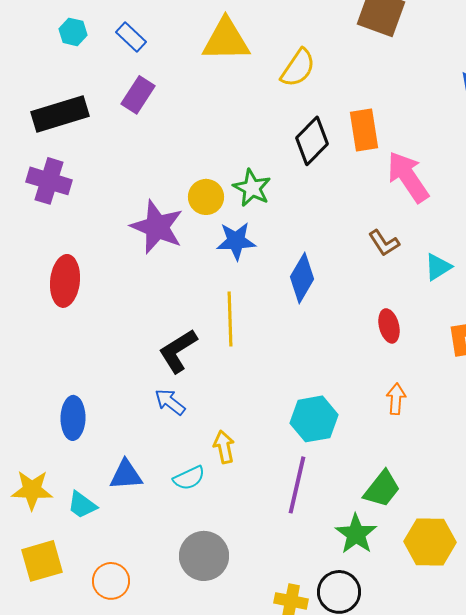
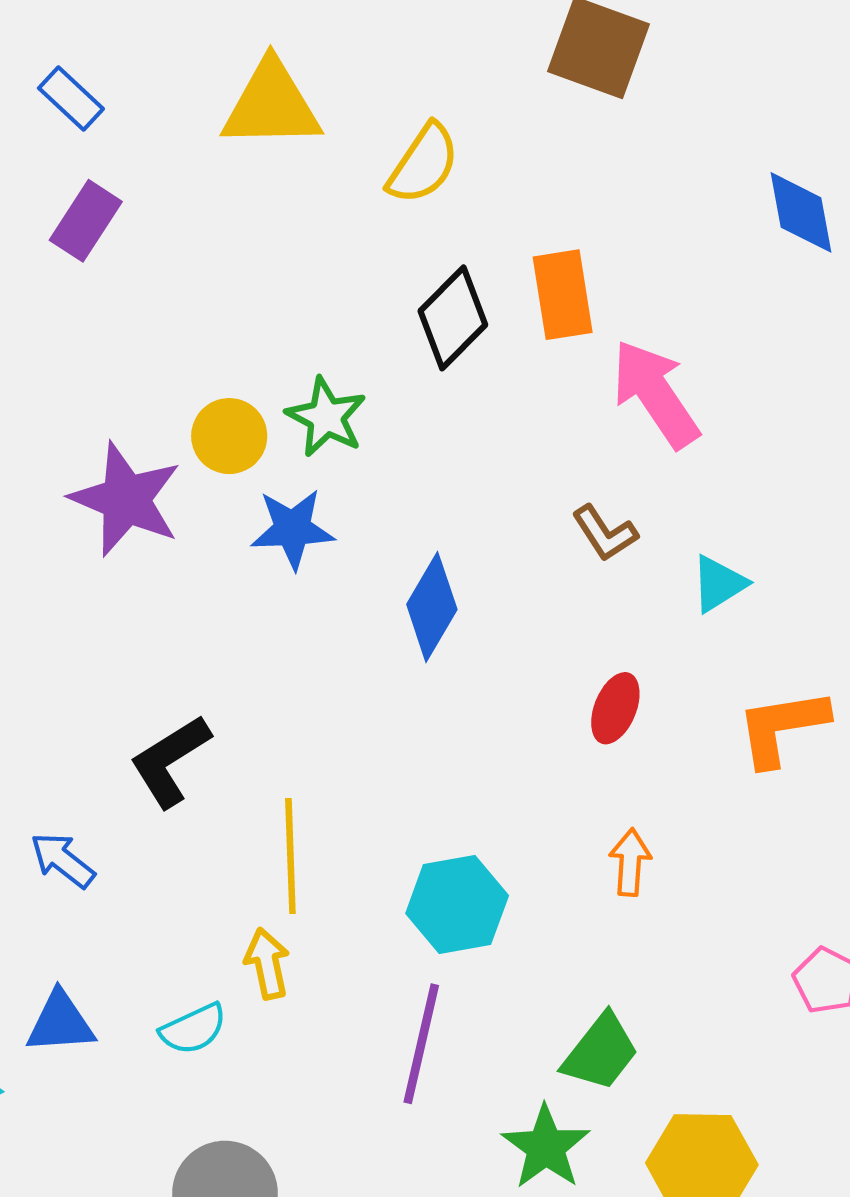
yellow line: (230, 319) -> (290, 856), moved
red ellipse: (389, 326) -> (615, 708), turned 36
blue arrow: (170, 402) -> (63, 860), moved

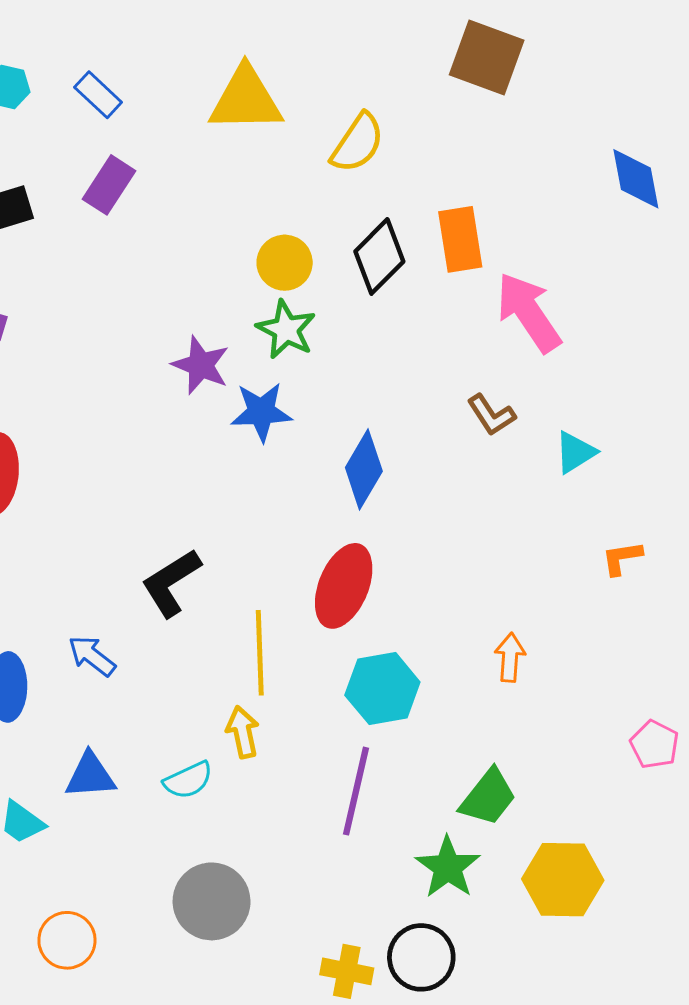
yellow circle: (229, 436) -> (285, 263), moved
purple star: (126, 499) -> (201, 365), moved, size x0.7
red ellipse: (615, 708) -> (344, 586), moved, size x1.6
orange L-shape: (782, 727) -> (622, 558), size x0.6

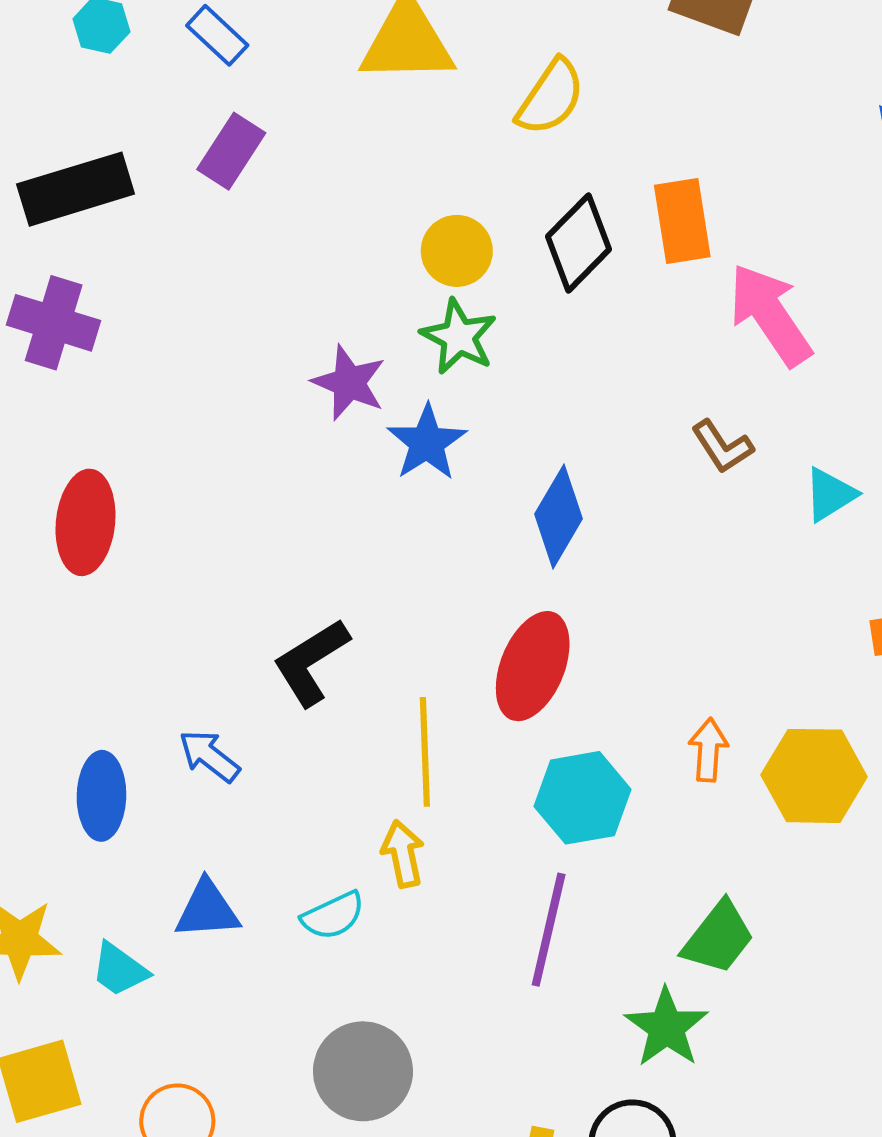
blue star: (261, 412) -> (427, 443), turned -30
orange arrow: (510, 657) -> (708, 750), moved
yellow hexagon: (563, 880) -> (814, 776), moved

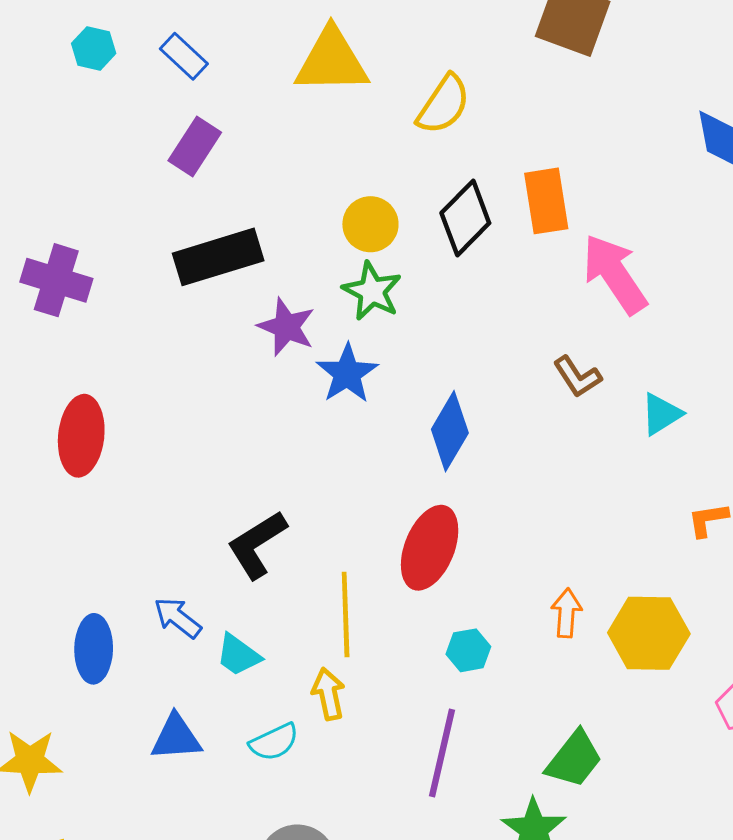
black rectangle: (76, 189) -> (218, 257), moved
cyan hexagon: (583, 798) -> (468, 650), size x0.6
cyan trapezoid: (119, 970) -> (238, 655), moved

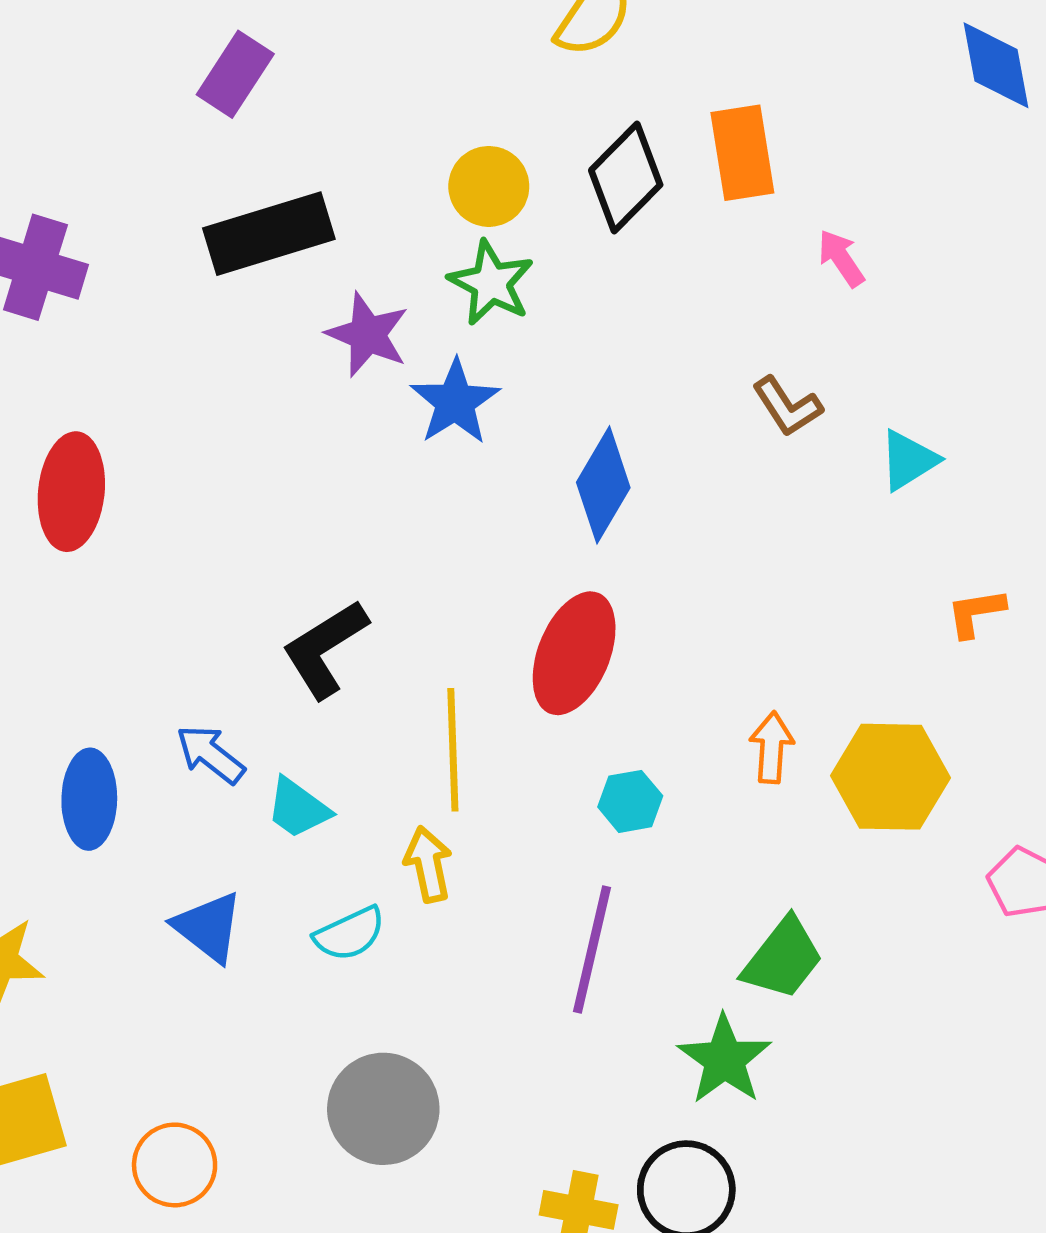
pink arrow: (615, 274) -> (841, 258), size x0.5
blue triangle: (176, 737) -> (208, 927), turned 42

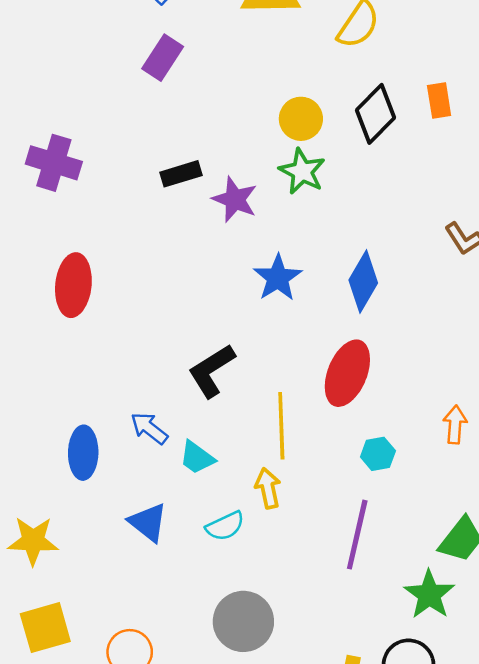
orange rectangle: (742, 153) -> (439, 100), size x0.7
black rectangle: (269, 234) -> (181, 174), moved, size x0.6
blue star: (455, 402) -> (278, 278), moved

